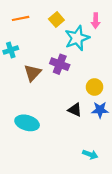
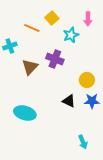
orange line: (21, 18) -> (32, 28), moved, turned 35
cyan star: (77, 38) -> (71, 35), size x0.7
cyan arrow: (90, 154) -> (83, 142), turned 48

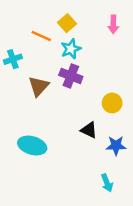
cyan star: (71, 35) -> (71, 49), moved
blue star: (92, 101) -> (116, 146), moved

